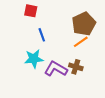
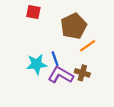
brown pentagon: (84, 24) -> (74, 26), moved
blue line: (42, 35) -> (55, 59), moved

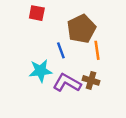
orange line: (88, 46) -> (97, 50), turned -63
blue line: (55, 59) -> (61, 50), moved

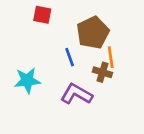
cyan star: (40, 71) -> (27, 80), moved
brown cross: (91, 80) -> (102, 72), moved

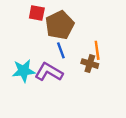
brown pentagon: (93, 33) -> (60, 25), moved
purple L-shape: (76, 94) -> (49, 72), moved

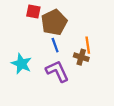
cyan star: (24, 71) -> (21, 64), turned 30
purple L-shape: (49, 72) -> (57, 71), moved, turned 35

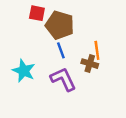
brown pentagon: (54, 22) -> (60, 25), turned -30

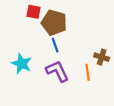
orange line: (97, 50) -> (88, 72), moved
brown cross: (90, 64) -> (102, 57), moved

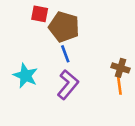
purple L-shape: (57, 71) -> (68, 85), turned 65
orange line: (88, 72) -> (119, 85), moved

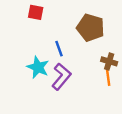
brown pentagon: (64, 27) -> (90, 28), moved
cyan star: (25, 76) -> (38, 67), moved

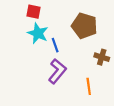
cyan star: (38, 67) -> (38, 33), moved
orange line: (108, 77) -> (89, 86), moved

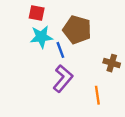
brown pentagon: (84, 26) -> (77, 30), moved
cyan star: (38, 33) -> (41, 37), turned -30

